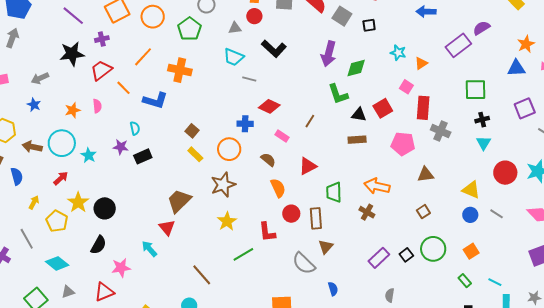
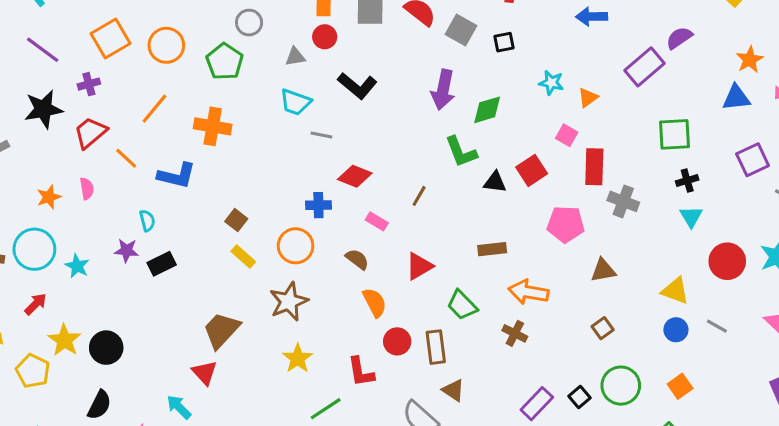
brown rectangle: (357, 140) -> (492, 249), moved
green trapezoid: (334, 192) -> (462, 305), turned -40
brown triangle: (326, 247) -> (453, 390), turned -35

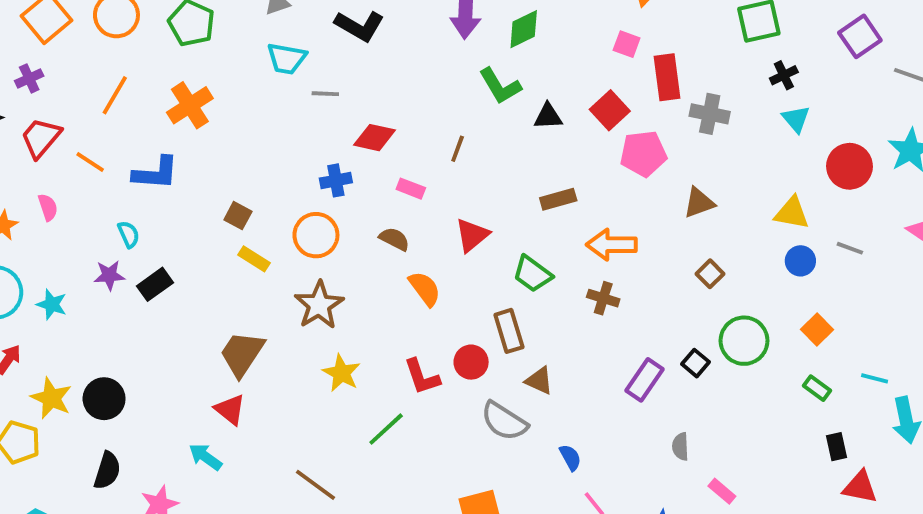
orange cross: (213, 126) -> (190, 105), turned -33
red square: (532, 170) -> (610, 110), moved
red circle: (397, 341) -> (471, 362), moved

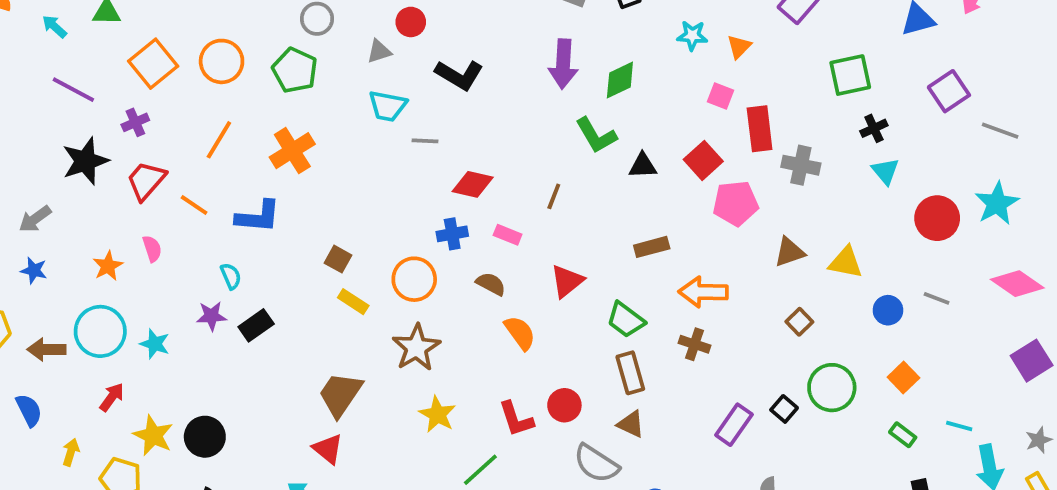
blue cross: (336, 180) -> (452, 234), moved
yellow triangle: (792, 213) -> (846, 262), moved
brown rectangle: (509, 331) -> (630, 373), moved

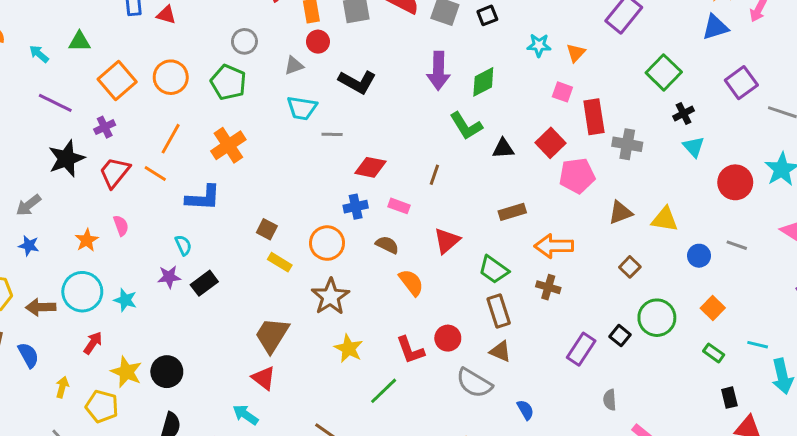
green square: (850, 75) -> (664, 72), turned -32
orange line: (194, 205) -> (155, 174), moved

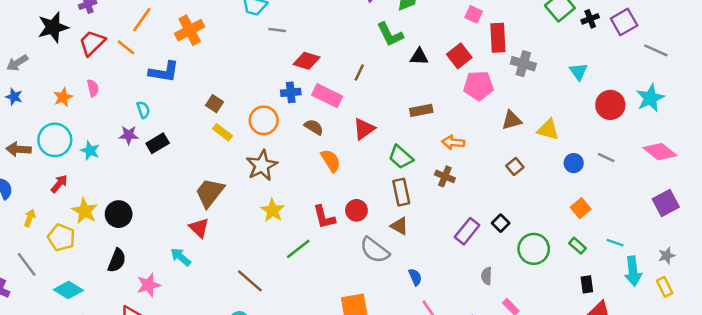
black cross: (684, 114) -> (590, 19), moved
pink rectangle: (399, 206) -> (327, 96), size x1.6
orange arrow: (554, 246) -> (453, 142), size x0.7
green circle: (657, 318) -> (534, 249), moved

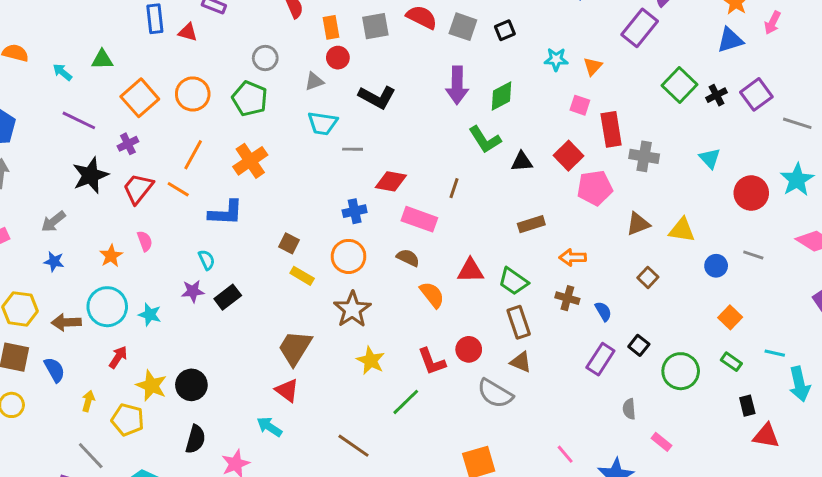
blue cross: (291, 92) -> (355, 211), moved
red triangle: (364, 129) -> (470, 271), moved, turned 40
blue semicircle: (415, 277) -> (603, 311), moved

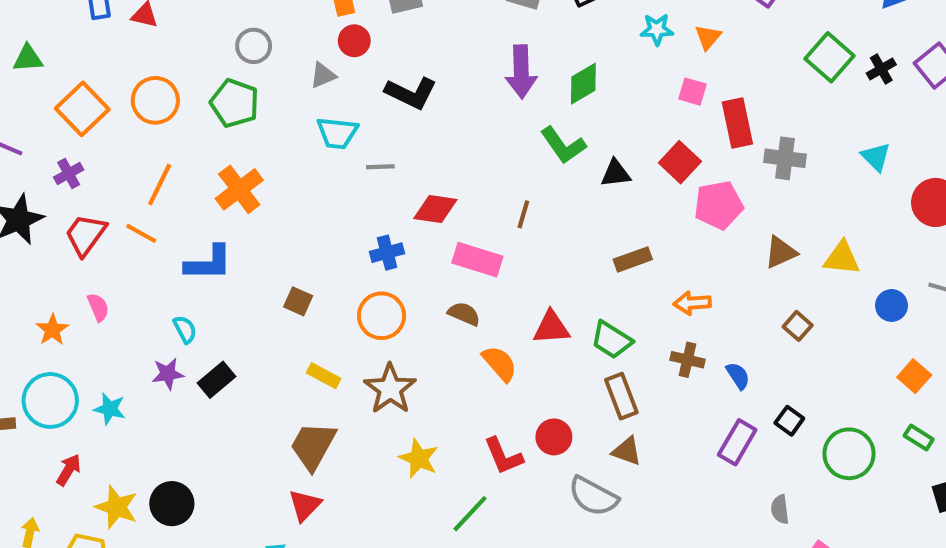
yellow rectangle: (302, 276) -> (324, 376), moved
red triangle: (287, 390) -> (305, 505), turned 40

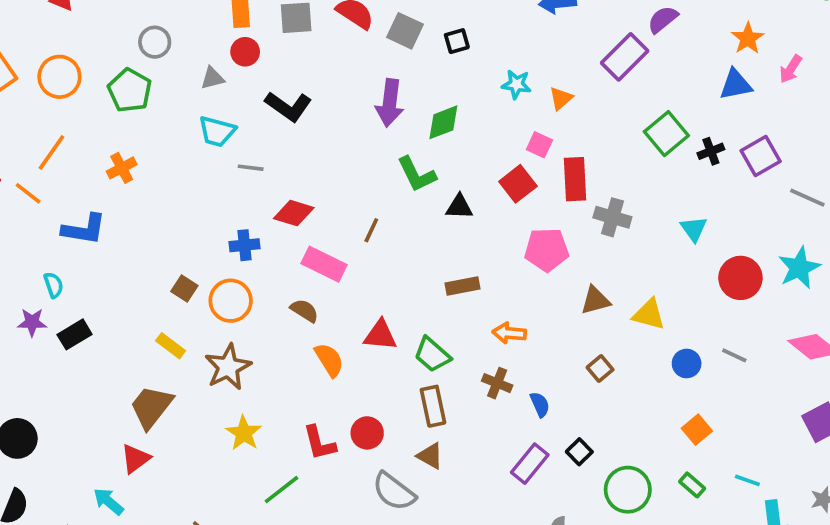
red square: (680, 162) -> (518, 184), moved
orange cross: (239, 189) -> (122, 168), size x0.7
brown square: (298, 301) -> (184, 288), moved

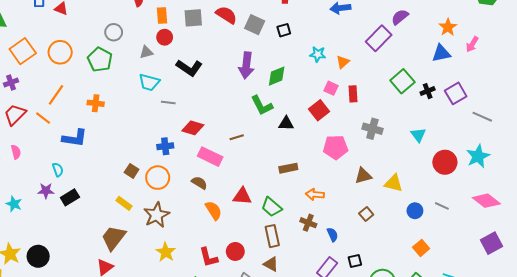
orange cross: (122, 168) -> (96, 103), turned 35
red rectangle: (575, 179) -> (353, 94), moved, size x0.7
brown line: (371, 230) -> (237, 137), turned 48
black square: (579, 452) -> (355, 261), turned 32

